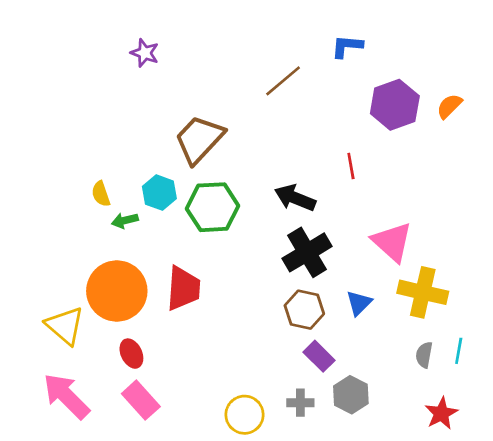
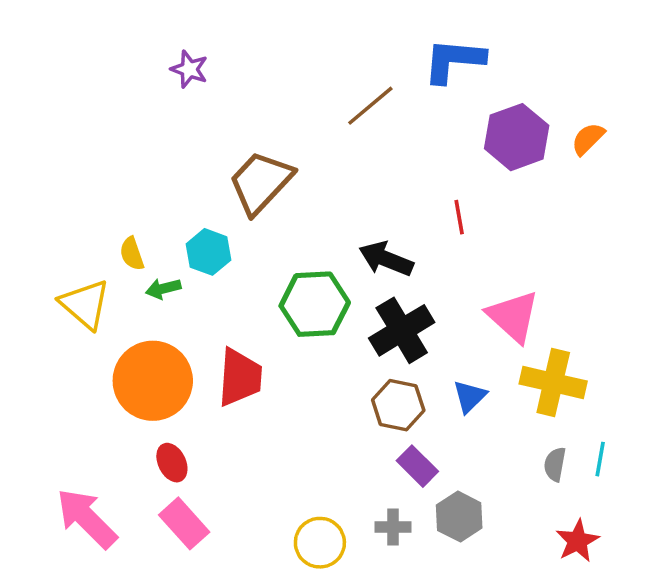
blue L-shape: (347, 46) -> (454, 60), size x1.5
green hexagon: (213, 207) -> (315, 304), moved
yellow triangle: (65, 326) -> (85, 304), moved

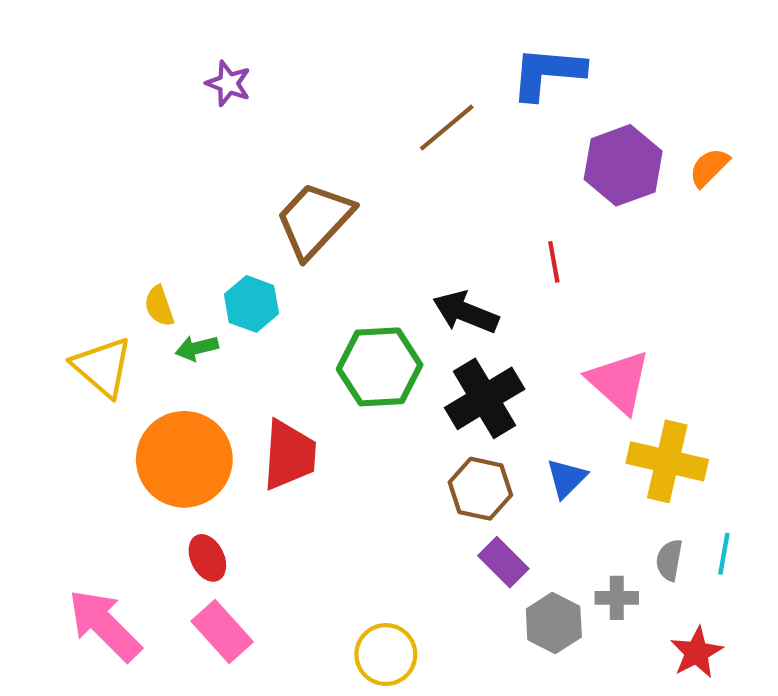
gray cross: (393, 527) -> (617, 598), moved

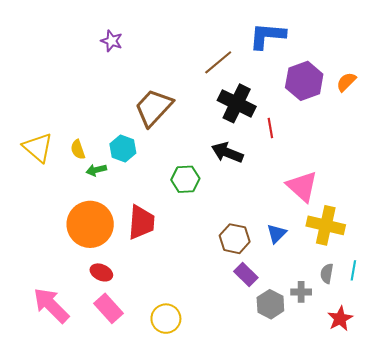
yellow triangle: (102, 367) -> (38, 147), moved
green hexagon: (380, 367) -> (185, 179), size x0.7
black cross: (485, 398) -> (237, 103), moved, turned -33
red ellipse: (207, 558) -> (101, 272), turned -40
yellow circle: (386, 655) -> (166, 319), moved

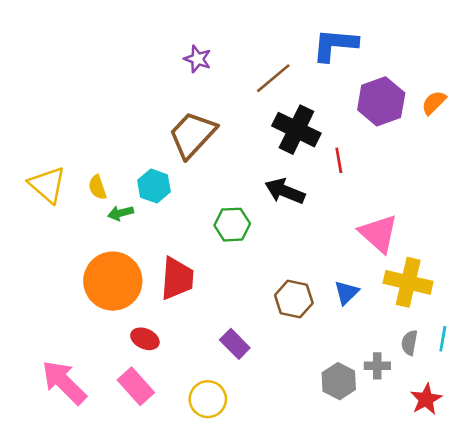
purple star: (112, 41) -> (198, 59), moved
red ellipse: (101, 272) -> (145, 339), moved
purple rectangle: (246, 275) -> (235, 344), moved

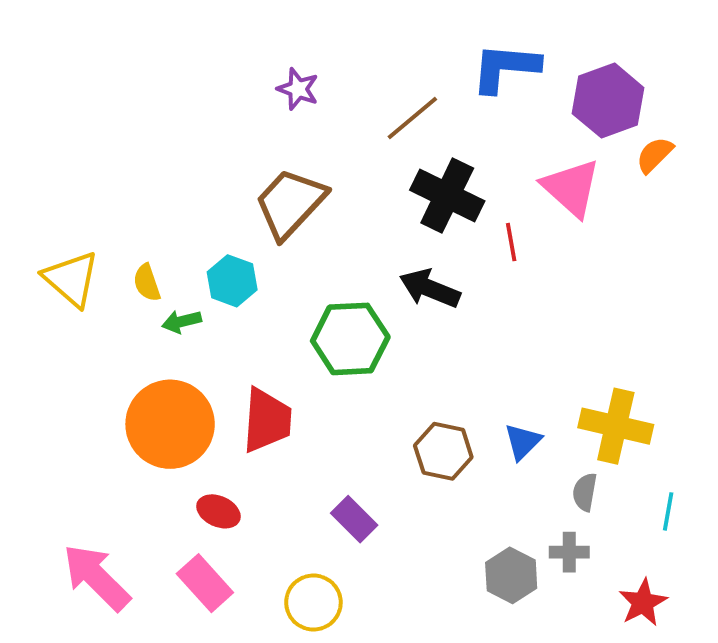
purple hexagon: (381, 101) -> (608, 101), moved
green hexagon: (232, 225) -> (350, 339), size x1.4
pink triangle: (379, 234) -> (571, 188), moved
gray semicircle: (409, 343) -> (585, 492), moved

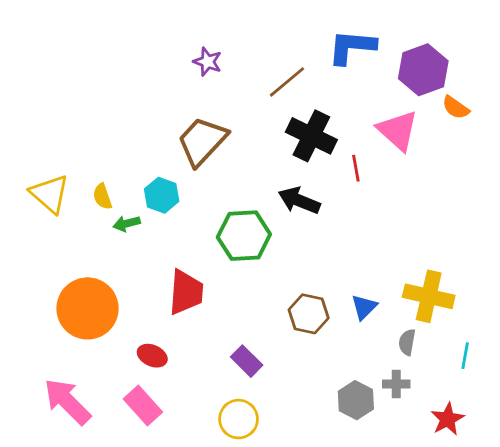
orange semicircle: (655, 155) -> (456, 108), turned -100
orange circle: (170, 424) -> (88, 308), moved
yellow circle: (313, 603) -> (239, 419), moved

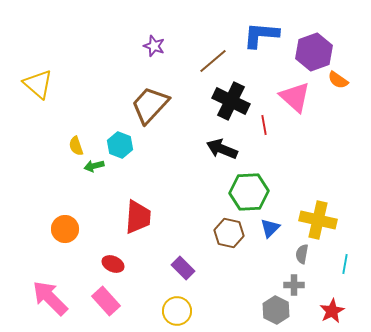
yellow triangle: (50, 194) -> (38, 84), moved
green hexagon: (244, 236) -> (249, 192), moved
orange circle: (88, 308) -> (65, 229), size x0.6
gray hexagon: (356, 400) -> (276, 310), moved

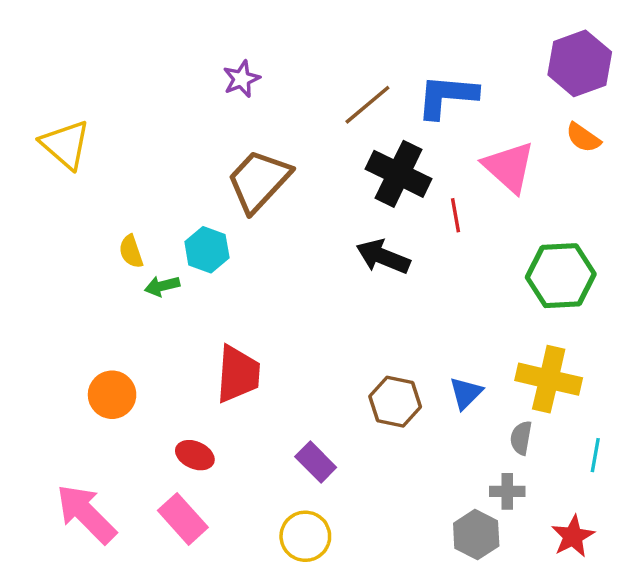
blue L-shape: (261, 35) -> (447, 96), moved
purple star: (154, 46) -> (241, 79), moved, turned 30
purple hexagon: (314, 52) -> (580, 63), moved
green hexagon: (249, 192) -> (561, 276), moved

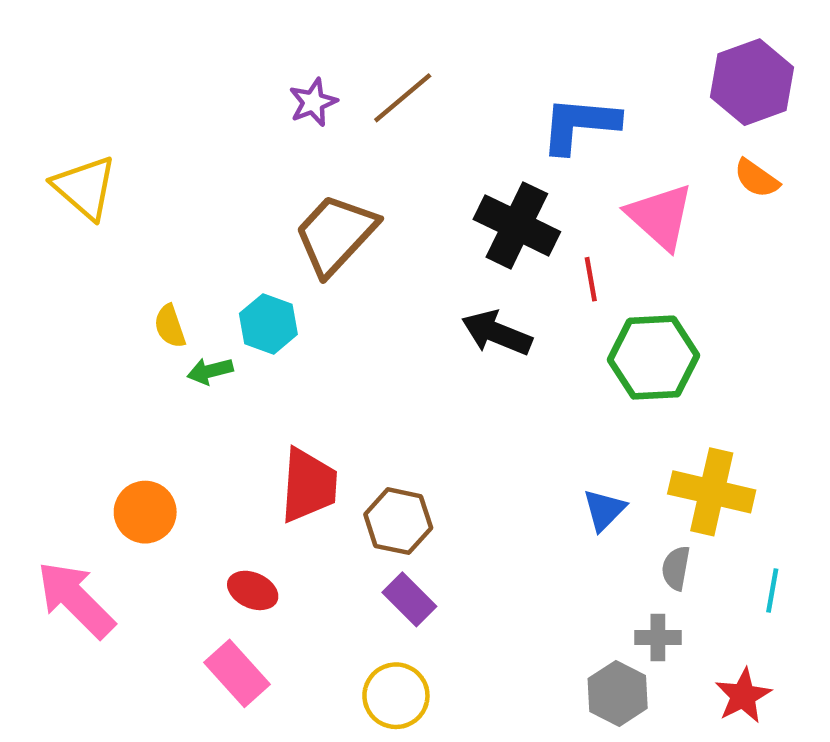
brown line: (367, 105) -> (403, 98), moved
green hexagon: (561, 276) -> (653, 358), moved
brown hexagon: (395, 402) -> (398, 521), moved
pink arrow: (86, 514) -> (76, 599), moved

